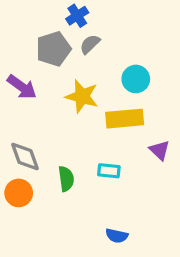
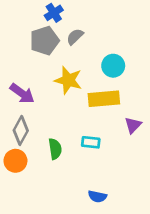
blue cross: (77, 16) -> (54, 13), moved
purple arrow: (22, 87) -> (22, 93), moved
purple triangle: (160, 150) -> (133, 125), turned 30
gray diamond: (25, 157) -> (21, 130), turned 48

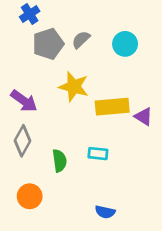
blue cross: (54, 13) -> (30, 14), moved
cyan circle: (113, 66) -> (125, 44), moved
purple triangle: (133, 125) -> (144, 117), moved, turned -42
orange circle: (15, 161) -> (30, 196), moved

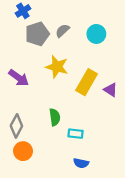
yellow rectangle: (112, 107) -> (87, 82), turned -55
gray diamond: (23, 141) -> (16, 126), moved
cyan rectangle: (98, 154) -> (76, 134), moved
green semicircle: (60, 161) -> (55, 117), moved

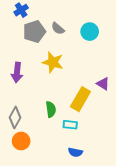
gray semicircle: (62, 31) -> (58, 28), turned -96
purple arrow: (19, 78) -> (17, 72), turned 60
yellow rectangle: (87, 82) -> (80, 99), moved

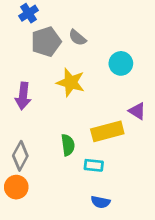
cyan circle: (90, 32) -> (121, 63), moved
yellow rectangle: (80, 99) -> (107, 131), turned 45
orange circle: (21, 141) -> (16, 187), moved

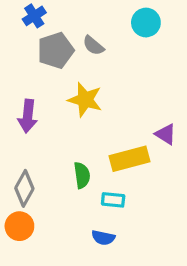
cyan circle: (121, 63) -> (146, 23), moved
blue semicircle: (100, 202) -> (103, 238), moved

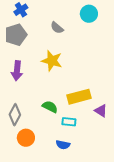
gray pentagon: (56, 50) -> (16, 35), moved
purple triangle: (166, 134) -> (101, 111), moved
green semicircle: (82, 175) -> (50, 107), turned -56
orange circle: (19, 226) -> (26, 138), moved

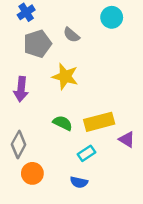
gray pentagon: (16, 35) -> (37, 44), moved
green semicircle: (50, 107) -> (63, 123), moved
cyan rectangle: (69, 122) -> (87, 153), turned -40

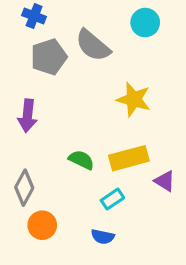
blue cross: (26, 12) -> (34, 16), turned -36
gray semicircle: (71, 35) -> (93, 45), size x1.6
yellow star: (65, 76) -> (134, 99), moved

